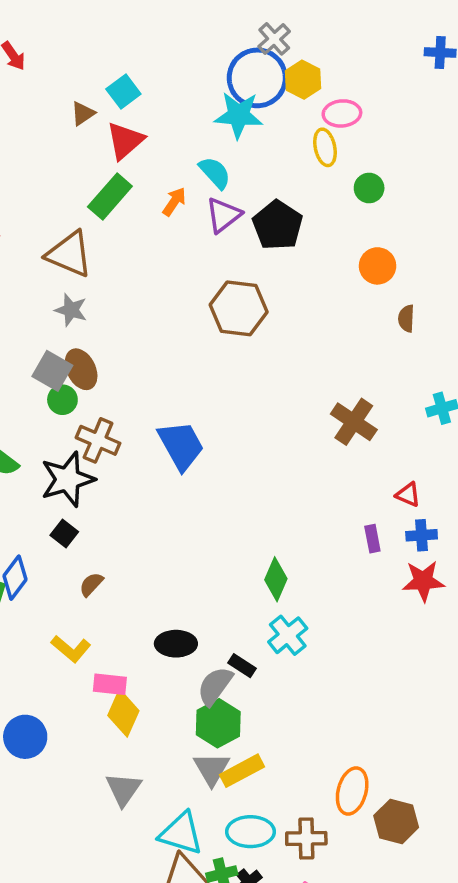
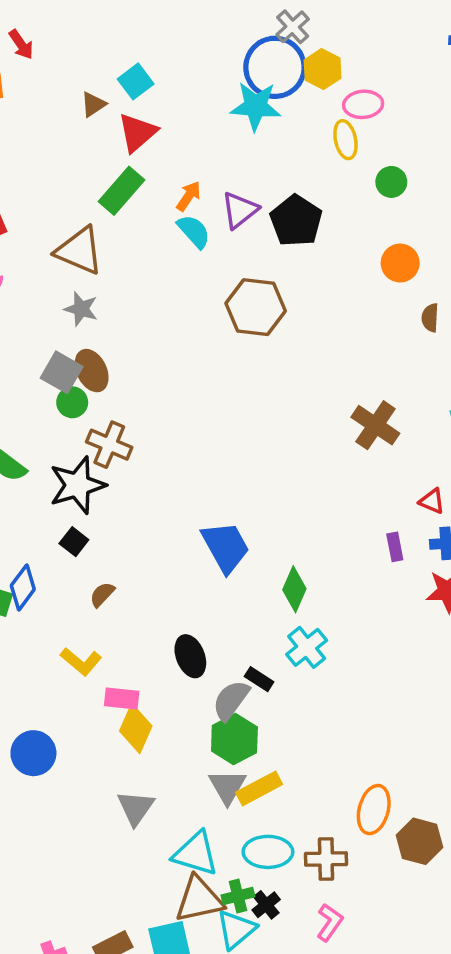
cyan semicircle: (215, 173) -> (194, 231), moved
blue trapezoid: (181, 445) -> (226, 547), moved
black ellipse: (176, 644) -> (190, 656), turned 69

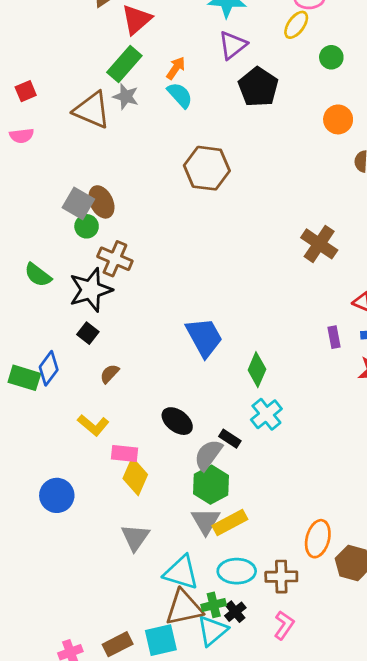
yellow ellipse: (345, 140) -> (296, 25), turned 48
purple triangle: (240, 210) -> (233, 45), moved
brown hexagon: (256, 307) -> (207, 168), moved
gray star: (81, 309) -> (126, 96), moved
black ellipse: (190, 656) -> (177, 421), turned -32

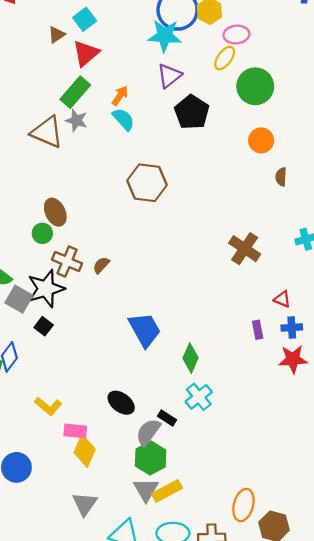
green circle: (331, 57) -> (255, 86), size x1.8
gray square: (78, 203) -> (19, 299), moved
brown semicircle: (110, 374) -> (101, 265), moved

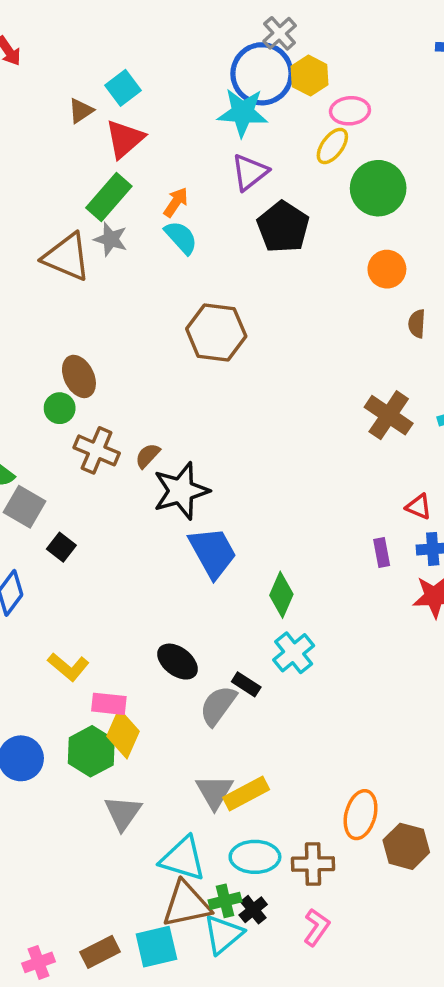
brown cross: (245, 249) -> (389, 415), moved
black star: (46, 289) -> (181, 491), moved
green hexagon: (151, 458) -> (91, 751), moved

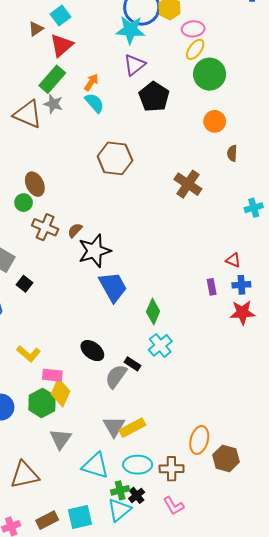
yellow ellipse: (332, 146) -> (195, 49), moved
brown cross: (389, 415) -> (188, 184), moved
brown triangle: (186, 904) -> (25, 475), moved
pink L-shape: (317, 927) -> (174, 506), turned 115

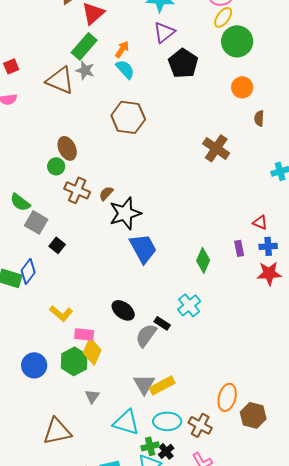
brown hexagon: (115, 158) -> (128, 117), moved
green diamond: (153, 311) -> (203, 260), moved
gray triangle: (61, 439) -> (92, 396), size x0.7
brown cross: (172, 469) -> (200, 425), turned 30

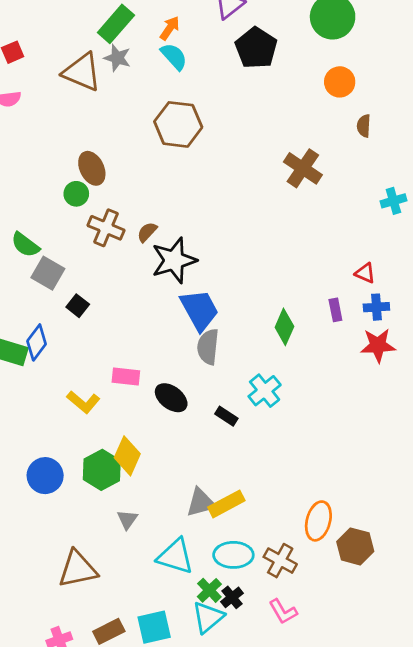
pink rectangle: (84, 334) -> (126, 376), moved
gray semicircle: (146, 335) -> (208, 347), moved, turned -30
gray triangle: (144, 384) -> (201, 503), turned 45
green cross: (150, 446) -> (209, 590), turned -30

